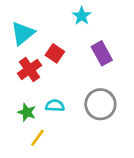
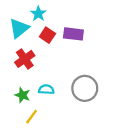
cyan star: (82, 16) -> (38, 14), moved
red square: (55, 53) -> (47, 35), moved
purple rectangle: (102, 53) -> (73, 34), moved, turned -54

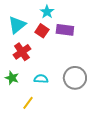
cyan star: (38, 14) -> (47, 12), moved
green star: (22, 95) -> (12, 78), moved

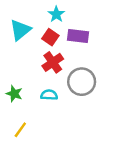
red cross: (22, 52) -> (53, 62), moved
gray circle: (75, 78) -> (82, 82), moved
yellow line: (28, 103) -> (20, 130), moved

